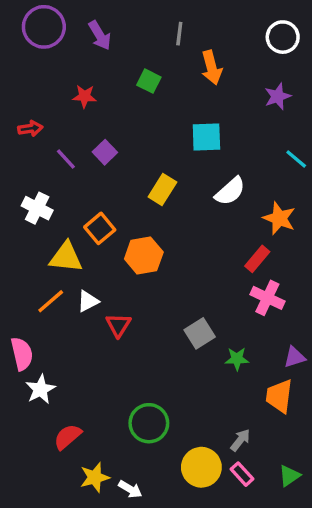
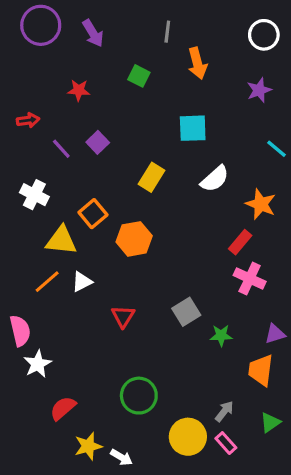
red triangle: (118, 325) -> (123, 316), moved
green triangle: (289, 476) -> (270, 422), moved

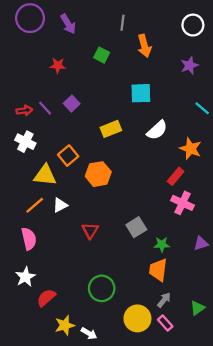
red arrow: (28, 120) -> (24, 111), moved
yellow rectangle: (151, 177) -> (111, 129), turned 36
pink semicircle: (20, 331) -> (29, 239), moved
white star: (38, 364) -> (25, 277), moved
orange trapezoid: (261, 370) -> (158, 270), moved

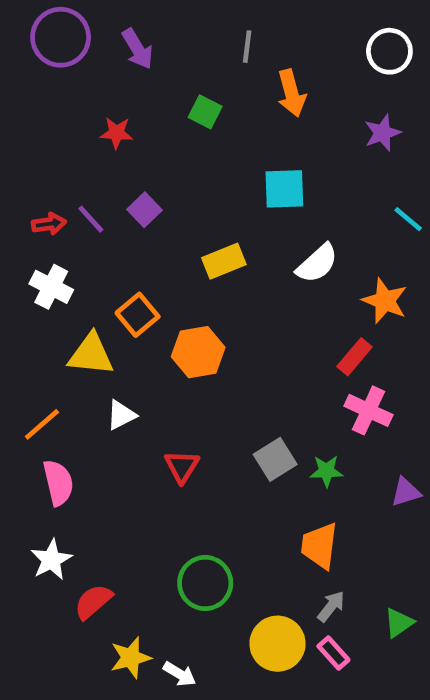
orange line: (35, 205) -> (42, 424), moved
green star: (162, 244) -> (326, 471), moved

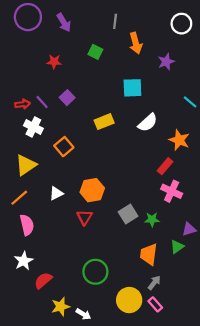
purple star: (382, 133) -> (166, 62), moved
white cross: (51, 287) -> (33, 127), moved
orange hexagon: (198, 352) -> (92, 190), moved
yellow triangle: (91, 354) -> (26, 165), moved, turned -40
green triangle: (399, 623) -> (177, 247), moved

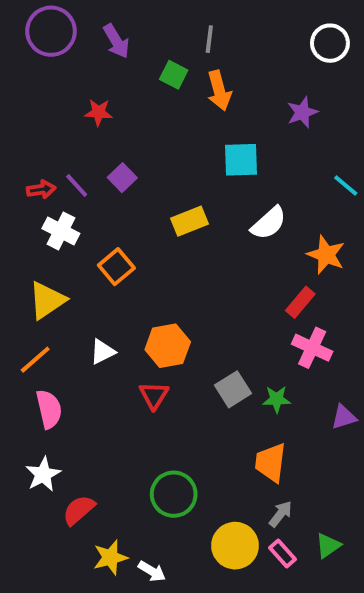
orange arrow: (136, 43) -> (219, 91), moved
green square: (95, 52) -> (174, 75), moved
green triangle: (177, 247) -> (328, 546), moved

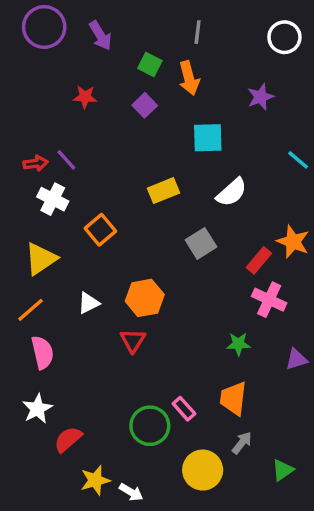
gray line: (209, 39) -> (198, 32), moved
purple square: (122, 178) -> (145, 105), moved
orange star: (326, 255) -> (293, 242), moved
gray square: (233, 389) -> (201, 243), moved
pink rectangle: (282, 554) -> (184, 409), moved

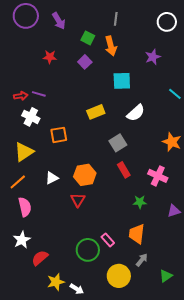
purple line: (66, 160) -> (39, 94), turned -32
orange square: (100, 230) -> (59, 135), turned 30
red rectangle: (259, 260) -> (124, 170), moved, turned -70

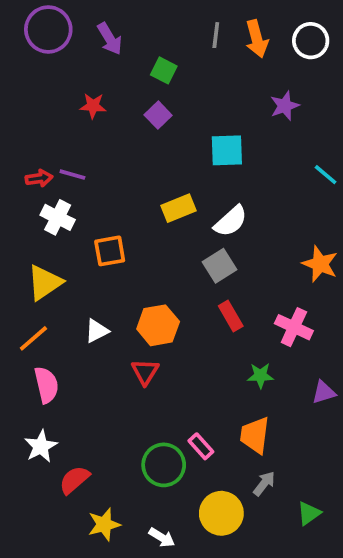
orange arrow: (111, 46) -> (257, 39), moved
white semicircle: (136, 113) -> (231, 221), moved
white arrow: (77, 289) -> (162, 537), moved

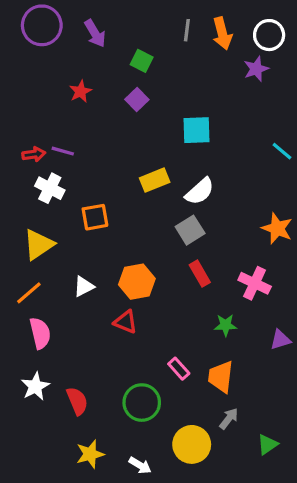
red star: (93, 106) -> (80, 91), turned -30
purple star: (285, 106) -> (256, 69), moved
red triangle: (145, 372) -> (126, 322), turned -40
pink rectangle: (201, 446) -> (179, 369), moved
red semicircle: (74, 480) -> (77, 401), moved, turned 108

